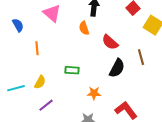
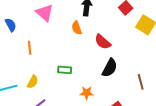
brown line: (141, 57) -> (141, 82), moved

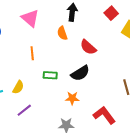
orange line: (30, 48) -> (32, 53), moved
black semicircle: (110, 68) -> (80, 73), moved, turned 30

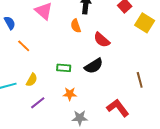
orange line: (32, 53) -> (24, 46), moved, turned -40
orange star: (72, 98) -> (70, 94), moved

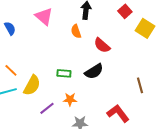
orange line: (24, 46) -> (11, 70), moved
yellow semicircle: (32, 80) -> (32, 85), size x1.5
purple line: (38, 103) -> (47, 108), moved

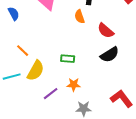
orange line: (11, 70) -> (23, 51), moved
black semicircle: (94, 71) -> (110, 55), moved

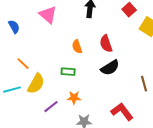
orange semicircle: (80, 17) -> (77, 47), moved
red semicircle: (106, 31) -> (106, 44), turned 30

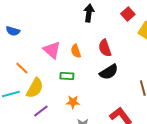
pink triangle: (48, 15) -> (52, 50), moved
blue semicircle: (14, 27) -> (13, 31), turned 136
purple line: (51, 107) -> (41, 111), moved

